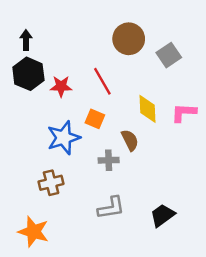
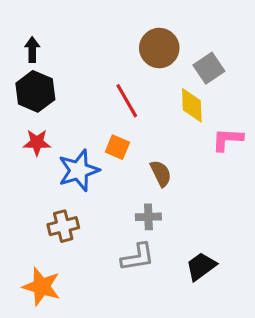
red star: (61, 86) -> (37, 142), moved
yellow diamond: (147, 109) -> (192, 105), moved
gray cross: (109, 160) -> (148, 217), moved

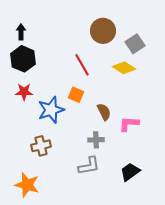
yellow diamond: (192, 105) -> (124, 68), turned -55
pink L-shape: (227, 139) -> (129, 124), moved

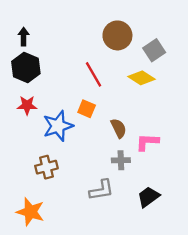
gray cross: (96, 140) -> (121, 160), moved

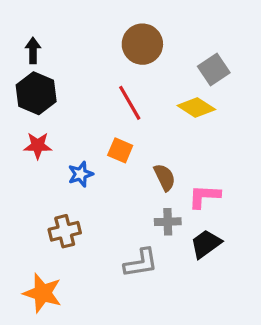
brown circle: (117, 35) -> (142, 44), moved
blue star: (58, 126) -> (81, 174), size x0.6
black trapezoid: (148, 197) -> (206, 244), moved

